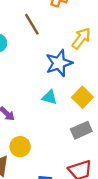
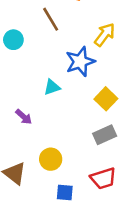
cyan triangle: (50, 97) -> (52, 87), moved, turned -35
yellow circle: (20, 147) -> (51, 159), moved

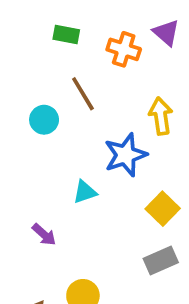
yellow arrow: (105, 35) -> (161, 116), turned -45
cyan circle: (13, 40) -> (44, 120), moved

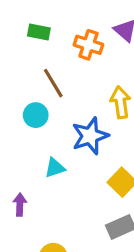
cyan circle: (44, 120) -> (36, 115), moved
purple arrow: (44, 235) -> (20, 205), turned -130

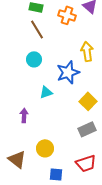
brown line: (53, 83) -> (37, 29), moved

